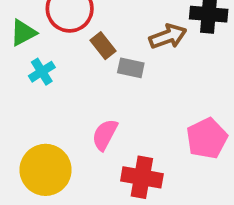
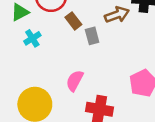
gray rectangle: (131, 68) -> (92, 36), turned 63

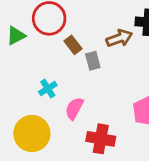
cyan cross: (32, 38) -> (48, 89), moved

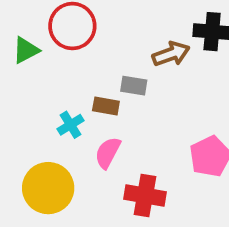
brown rectangle: (73, 45) -> (106, 106), moved, turned -42
gray rectangle: (93, 61) -> (134, 86), turned -66

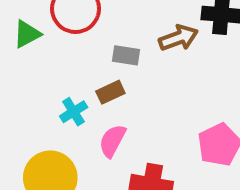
gray rectangle: (134, 86) -> (126, 55), moved
brown rectangle: (106, 106) -> (110, 92), turned -35

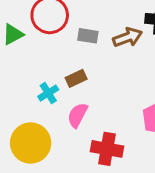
gray rectangle: (126, 55) -> (88, 36), moved

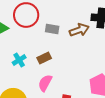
cyan cross: (48, 93) -> (19, 60), moved

